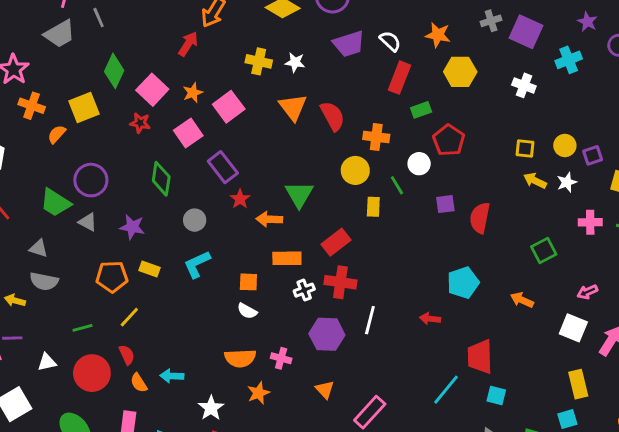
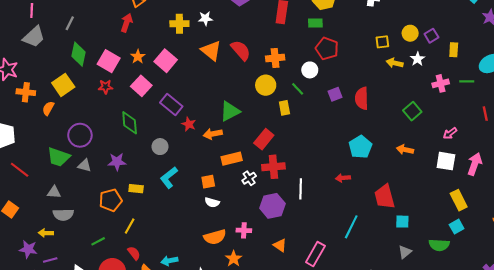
gray line: (99, 18) -> (70, 23), moved, turned 64
green rectangle: (421, 110) -> (315, 23), moved, turned 32
green triangle: (299, 194) -> (230, 111), turned 45
cyan line: (446, 390) -> (351, 227), moved

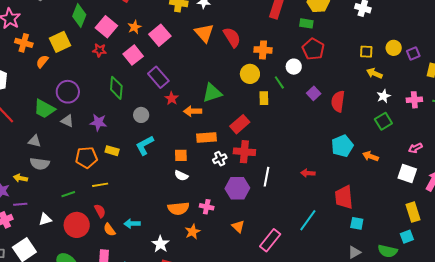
white star: (418, 59) -> (384, 96), moved
purple square: (335, 94) -> (314, 93), turned -32
cyan pentagon: (360, 147) -> (342, 146), moved
yellow line: (130, 226) -> (100, 185), turned 42

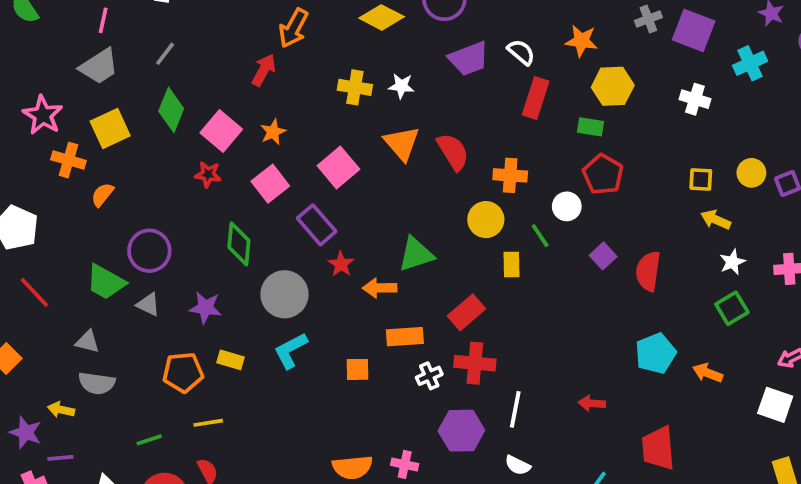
pink square: (160, 35) -> (338, 167), moved
yellow square: (60, 42) -> (110, 129), moved
gray circle: (141, 115) -> (284, 294), size x1.6
white semicircle: (181, 176) -> (518, 465), moved

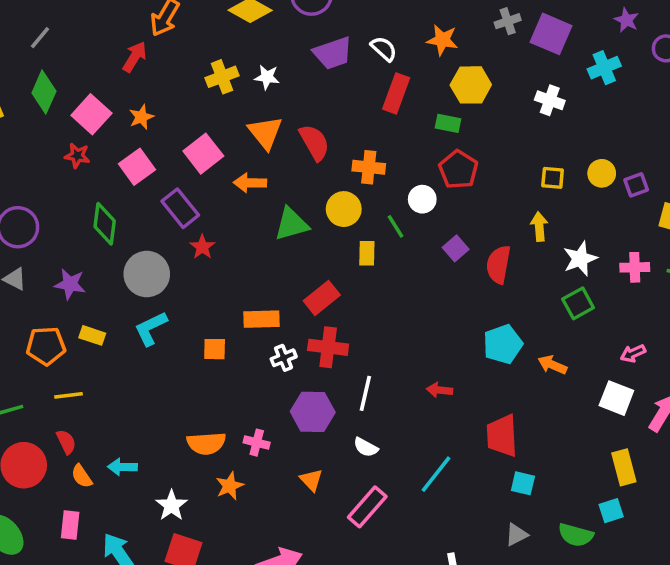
yellow cross: (355, 87) -> (222, 77), turned -32
yellow arrow: (716, 220) -> (539, 227), moved, turned 60
green triangle: (416, 254) -> (291, 224), moved
white star: (732, 262) -> (580, 259), size x1.4
orange arrow: (380, 288) -> (250, 183), moved

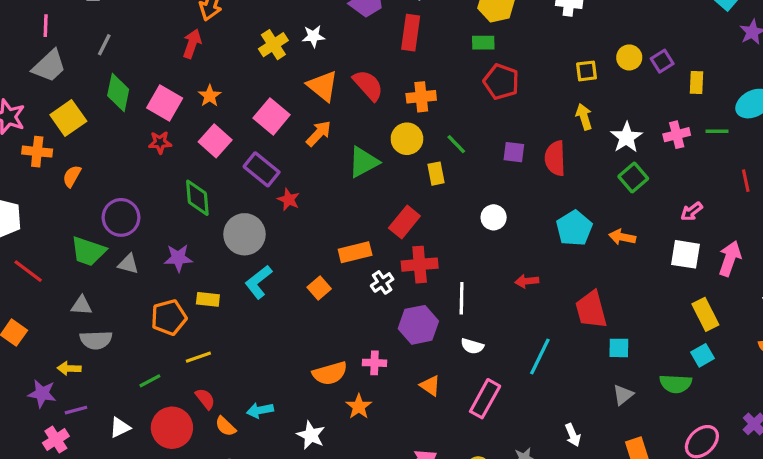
red rectangle: (396, 93) -> (411, 33), moved
orange arrow: (250, 183) -> (319, 133), turned 144
white circle: (422, 199) -> (494, 217), moved
purple square: (456, 248) -> (514, 152), turned -30
orange square: (215, 349) -> (319, 288), turned -30

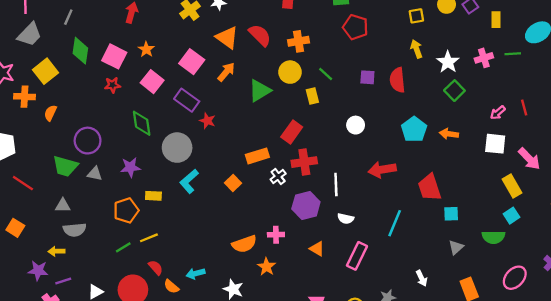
red line: (746, 181) -> (524, 108), moved
pink arrow: (730, 259) -> (529, 159), moved, turned 120
red arrow: (527, 281) -> (382, 170), size x1.6
green line: (150, 381) -> (123, 247), moved

